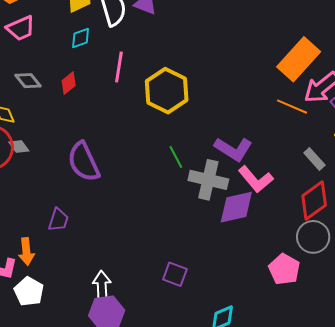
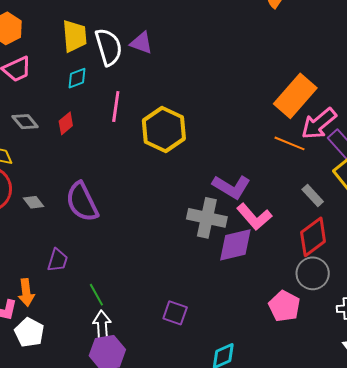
gray diamond: (19, 146) -> (33, 202), moved
green line: (176, 157) -> (96, 295), moved

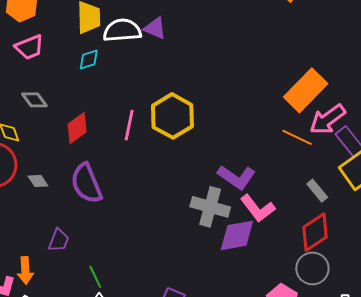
white semicircle: (109, 47) -> (122, 30), turned -81
pink line: (116, 107) -> (129, 125), moved
red diamond: (66, 123) -> (77, 128), moved, size x1.4

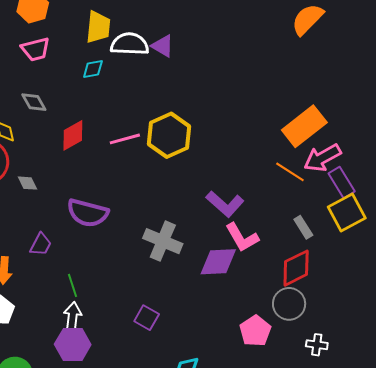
pink line: (129, 125) -> (125, 139), turned 56
purple semicircle: (86, 183) -> (88, 213), moved, turned -60
gray cross: (210, 207) -> (163, 241), moved

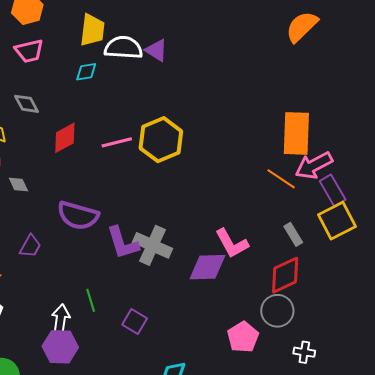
orange rectangle: (304, 126) -> (296, 133), turned -51
purple L-shape: (225, 204) -> (123, 243), moved, turned 30
green line: (72, 285) -> (91, 300), moved

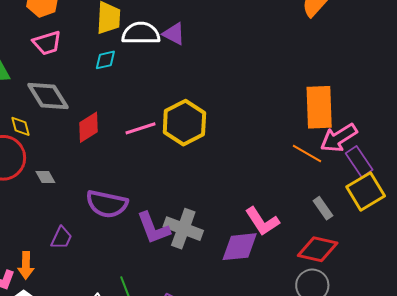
gray diamond: (27, 104) -> (48, 96), size x1.6
red diamond: (285, 275) -> (318, 249), turned 42

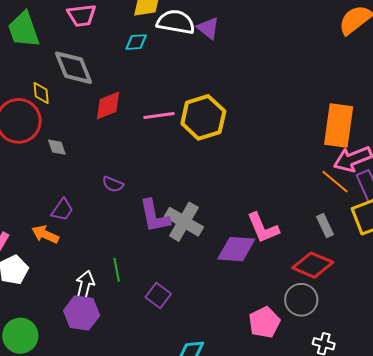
orange line: (307, 153) -> (335, 182), moved
purple semicircle: (107, 204) -> (113, 184), size x0.5
orange arrow: (26, 265) -> (45, 234), moved, turned 104

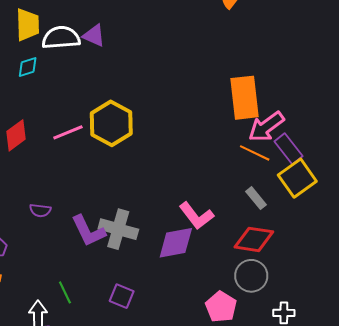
purple square: (158, 296) -> (122, 296), moved

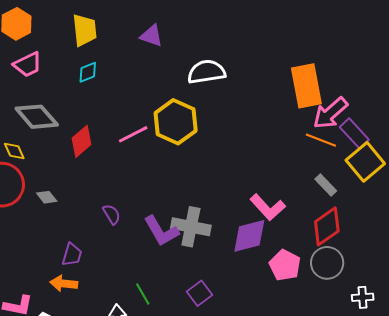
white semicircle: (61, 38) -> (206, 72), moved
purple semicircle: (40, 210) -> (112, 214), turned -125
red diamond: (254, 239) -> (327, 226), turned -39
purple square: (122, 296) -> (199, 293), turned 35
pink pentagon: (221, 307) -> (285, 265), moved

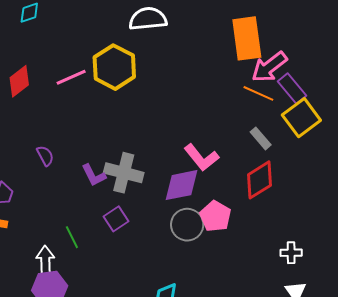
purple L-shape: (161, 231) -> (94, 175), size x0.7
gray circle: (327, 263) -> (187, 225), moved
purple square: (199, 293) -> (116, 219), moved

